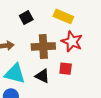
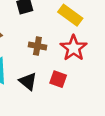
brown cross: (43, 46) -> (37, 46), size x0.6

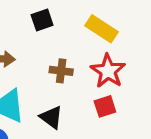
red square: (58, 79) -> (105, 106), moved, turned -35

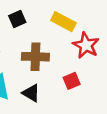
brown cross: (61, 71) -> (35, 57), size x1.5
red star: (108, 71) -> (86, 45), moved

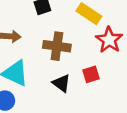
black triangle: (31, 93) -> (61, 83), moved

